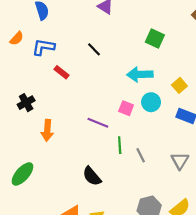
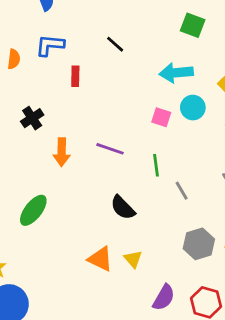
orange semicircle: (17, 38) -> (14, 59), moved, turned -32
red rectangle: (62, 72) -> (75, 76), turned 56
purple line: (98, 123) -> (110, 149), moved
gray line: (141, 155) -> (182, 191), moved

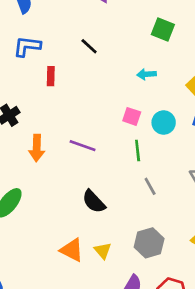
cyan arrow: (176, 73) -> (147, 74), size x0.6
cyan circle: (193, 108) -> (164, 123), moved
green line: (156, 165) -> (138, 150), moved
gray hexagon: (199, 244) -> (149, 243), moved

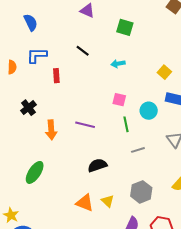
green square: (163, 29) -> (125, 27), moved
cyan arrow: (147, 74) -> (118, 64), moved
cyan circle: (164, 123) -> (149, 111), moved
gray line: (150, 186) -> (138, 150), turned -72
black semicircle: (94, 202) -> (97, 165), turned 120

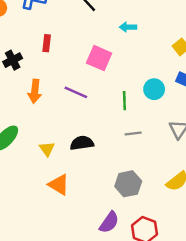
red rectangle: (56, 76) -> (47, 43), moved
pink square: (119, 100) -> (99, 58), moved, size x1.5
yellow triangle: (108, 201) -> (47, 149), moved

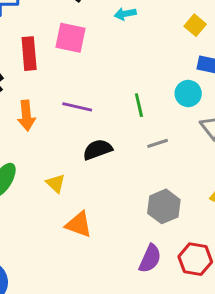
red rectangle: (47, 43) -> (29, 54), size x1.5
pink square: (99, 58) -> (71, 38), moved
cyan circle: (154, 89) -> (188, 93), moved
black semicircle: (82, 143) -> (98, 150), moved

